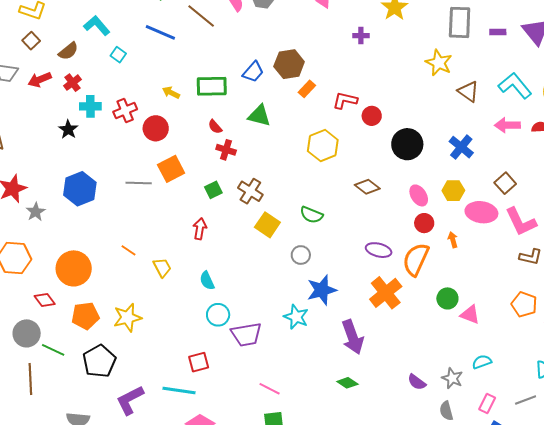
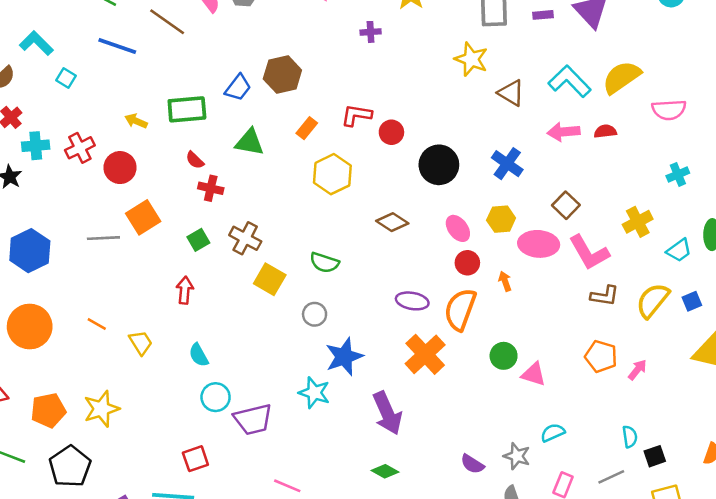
orange rectangle: (307, 89) -> (307, 128), moved
orange circle: (74, 268) -> (30, 326), moved

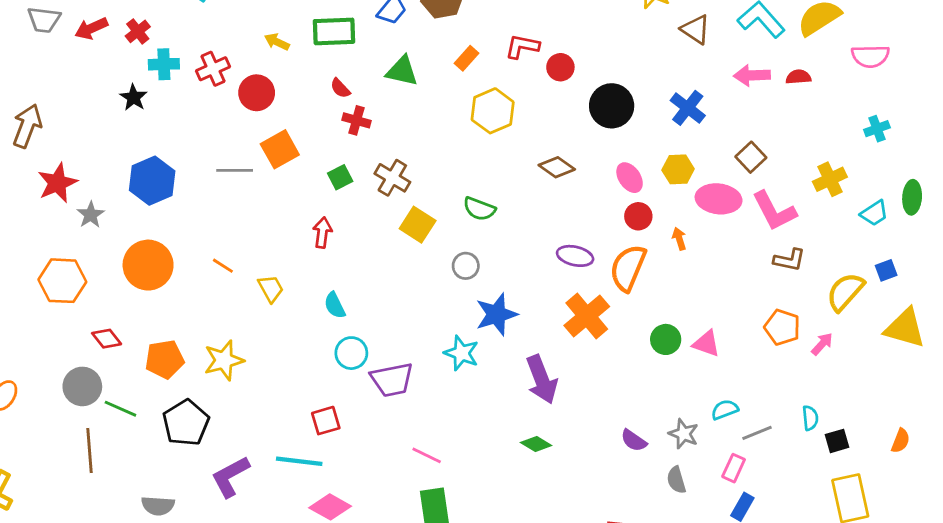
yellow semicircle: (653, 301) -> (845, 292), moved
green circle: (504, 356) -> (666, 339), moved
gray line: (611, 477) -> (757, 433), moved

